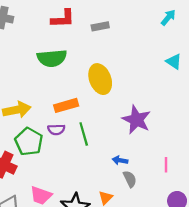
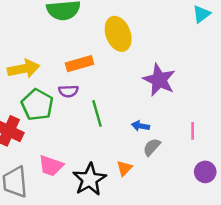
cyan triangle: (174, 61) -> (201, 14), turned 49
green line: (84, 134) -> (97, 113), moved
gray semicircle: (130, 179) -> (152, 147), turned -112

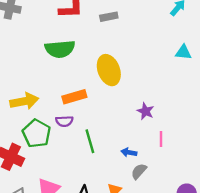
cyan triangle: (201, 14) -> (183, 52), turned 42
purple star: (159, 80) -> (146, 111), size x0.6
pink line: (193, 131) -> (161, 139), moved

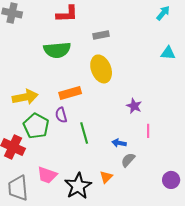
gray rectangle: (109, 17) -> (101, 35), moved
purple semicircle: (64, 121) -> (61, 115), turned 77

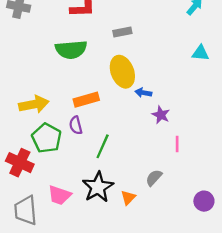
green line: (84, 133) -> (103, 146), turned 40
blue arrow: (119, 143) -> (143, 93), moved
black star: (78, 186) -> (98, 187), moved

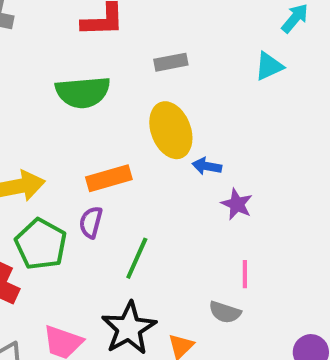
cyan triangle: (200, 53) -> (269, 66), moved, turned -30
purple semicircle: (76, 125) -> (91, 222), turned 30
pink line: (177, 144) -> (245, 274), moved
gray semicircle: (154, 178) -> (225, 312), turned -114

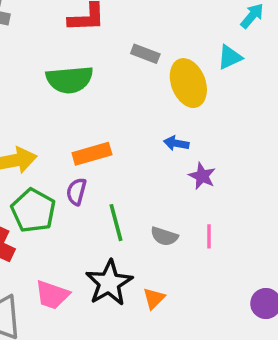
gray rectangle: (171, 62) -> (145, 54), turned 32
yellow ellipse: (171, 130) -> (188, 83), moved
green line: (137, 258) -> (116, 223), turned -39
gray semicircle: (225, 312) -> (164, 236), moved

